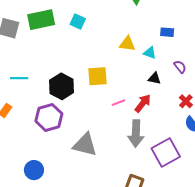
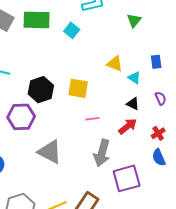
blue rectangle: (167, 32) -> (156, 62), turned 64
red arrow: (143, 103) -> (128, 126), moved

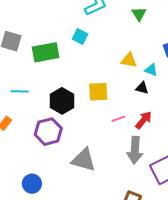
green rectangle: (37, 20) -> (46, 52), moved
black triangle: (133, 104) -> (142, 88), moved
red arrow: (128, 126) -> (144, 120), moved

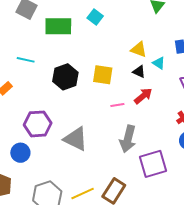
black triangle: (142, 88) -> (139, 72), moved
red arrow: (144, 120) -> (143, 96), moved
purple hexagon: (48, 132) -> (38, 124), moved

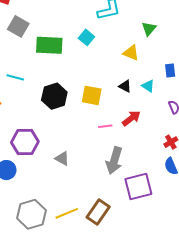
yellow triangle: (139, 49) -> (131, 53), moved
black triangle: (139, 72) -> (125, 86), moved
gray triangle: (76, 139) -> (62, 158), size x0.6

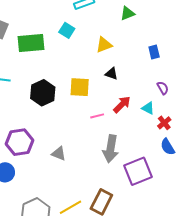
green triangle: (149, 29) -> (128, 13), turned 35
yellow triangle: (131, 53) -> (104, 45), moved, turned -36
cyan triangle: (148, 86) -> (148, 108), moved

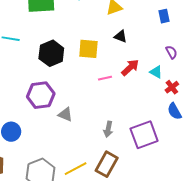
purple hexagon: (20, 142) -> (41, 95), moved
gray arrow: (111, 149) -> (108, 129), moved, size x0.6

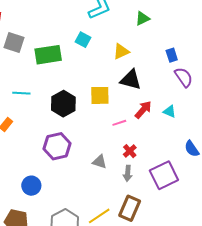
black triangle: (121, 36) -> (131, 80), size x1.6
purple semicircle: (171, 52) -> (184, 77), moved, size x1.5
red cross: (172, 87) -> (130, 151), moved
gray triangle: (65, 115) -> (100, 162), moved

